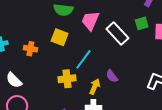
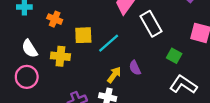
green square: (142, 23) -> (174, 56), moved, turned 32
yellow square: (60, 37) -> (83, 35), moved, turned -36
yellow cross: (67, 79) -> (60, 56), moved

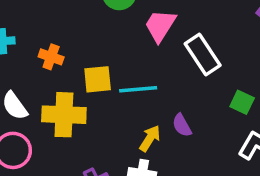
cyan line: (109, 43) -> (138, 89), turned 40
yellow cross: (60, 56) -> (64, 115), size x1.4

